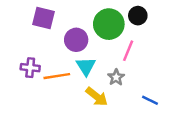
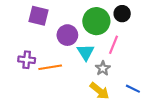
cyan triangle: (86, 66) -> (86, 52), moved
yellow arrow: (97, 97) -> (100, 91), moved

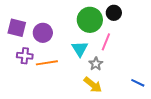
purple square: (38, 16) -> (17, 28), moved
purple circle: (67, 35) -> (43, 33), moved
blue line: (133, 89) -> (138, 83), moved

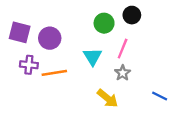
green circle: (90, 20) -> (104, 23), size x0.7
gray star: (96, 64) -> (123, 73), moved

